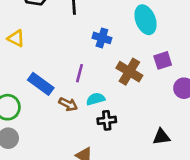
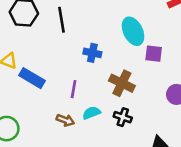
purple square: (163, 60) -> (154, 54), moved, turned 30
blue rectangle: (41, 84) -> (32, 78), moved
black cross: (107, 120) -> (123, 117), moved, turned 30

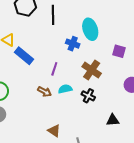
cyan ellipse: (133, 31) -> (90, 29), moved

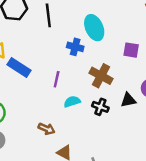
brown arrow: (44, 92) -> (47, 129), moved
black triangle: (113, 120) -> (128, 100), moved

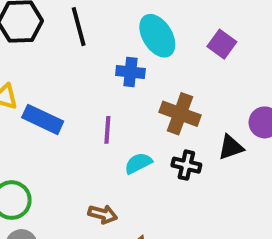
purple square: (131, 50) -> (222, 44), moved, turned 35

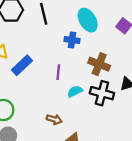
blue rectangle: (43, 119) -> (22, 65), turned -70
black cross: (186, 165) -> (102, 93), size x1.5

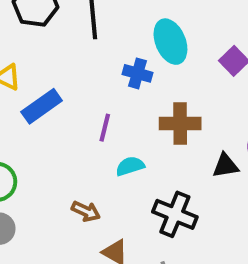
brown cross: (99, 64) -> (180, 124), turned -30
black cross: (102, 93) -> (175, 214), moved

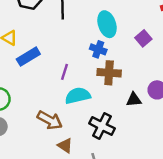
blue cross: (137, 73) -> (98, 49), moved
cyan semicircle: (130, 166) -> (78, 96), size x1.5
brown arrow: (86, 211) -> (50, 120), size x1.5

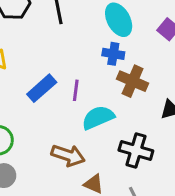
blue rectangle: (28, 57) -> (42, 88), moved
brown cross: (109, 73) -> (133, 81), turned 30

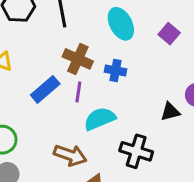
blue cross: (113, 54) -> (116, 70), moved
brown cross: (133, 81) -> (78, 59), moved

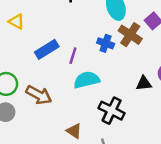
brown cross: (78, 59) -> (130, 35), moved
brown arrow: (70, 155) -> (39, 95), moved

